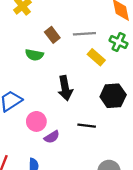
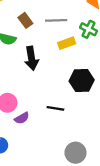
yellow rectangle: (96, 57) -> (67, 43), turned -63
black arrow: (65, 88) -> (31, 58), moved

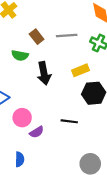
yellow rectangle: (67, 43) -> (80, 70), moved

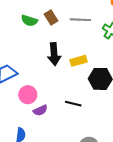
green semicircle: (20, 55) -> (29, 21), moved
yellow rectangle: (80, 70) -> (79, 61), moved

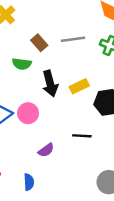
green semicircle: (29, 21) -> (22, 64), moved
pink circle: (28, 95) -> (28, 113), moved

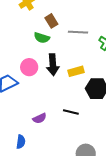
brown rectangle: (39, 43) -> (51, 21), moved
green semicircle: (22, 64) -> (42, 38), moved
pink circle: (28, 113) -> (29, 67), moved

